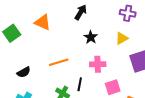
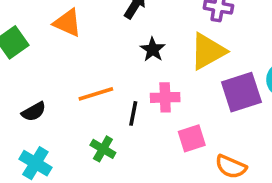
yellow triangle: (122, 38) -> (208, 51), size x1.6
black line: (80, 84) -> (133, 113), moved

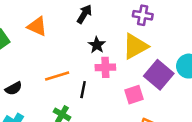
purple square: (241, 92) -> (159, 75), turned -32
pink cross: (165, 97) -> (105, 67), moved
pink square: (192, 138) -> (134, 95), moved

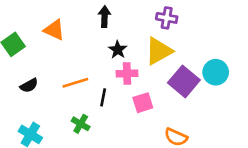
black arrow: (84, 14) -> (104, 17), turned -30
black semicircle: (14, 88) -> (29, 85), moved
pink square: (134, 95) -> (143, 103), moved

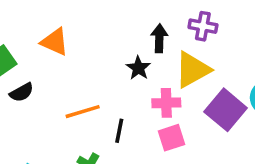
black arrow: (104, 17) -> (159, 38), moved
pink cross: (127, 74) -> (166, 103), moved
black semicircle: (29, 85) -> (22, 92), moved

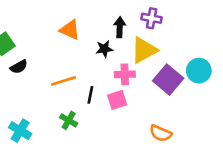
orange triangle: (55, 42) -> (70, 30), moved
black star: (138, 68) -> (104, 49), turned 30
pink square: (172, 138) -> (117, 100), moved

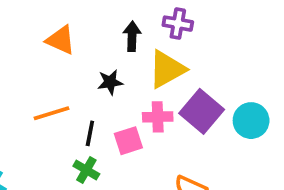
black star: (104, 49) -> (110, 82), moved
cyan circle: (199, 71) -> (251, 121), moved
pink cross: (125, 74) -> (158, 117), moved
green cross: (69, 120) -> (86, 170), moved

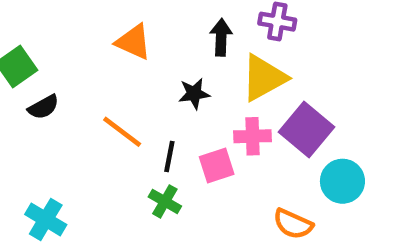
orange line: (52, 113) -> (122, 132), turned 54
cyan circle: (251, 121) -> (342, 181), moved

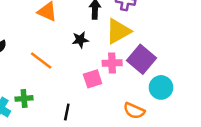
black line: (169, 156) -> (67, 112), moved
green cross: (165, 201) -> (24, 98), moved, turned -35

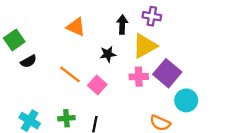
pink square: (93, 79) -> (97, 85), moved, turned -30
green cross: (24, 98) -> (66, 118), moved

